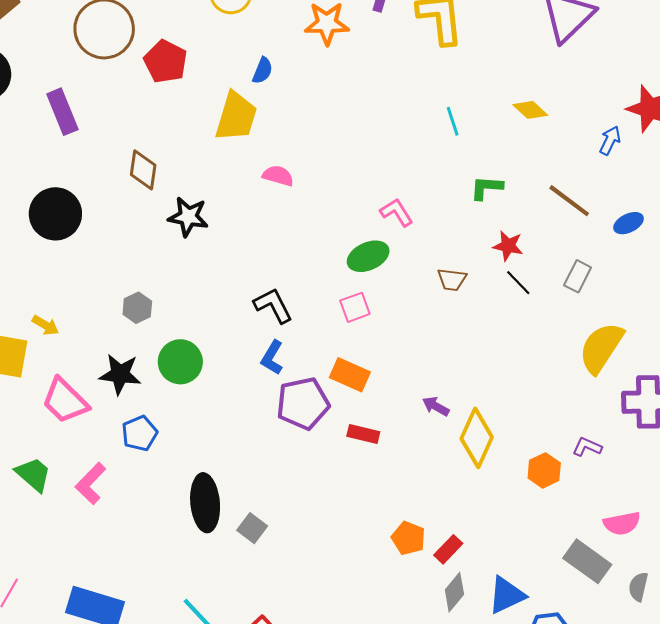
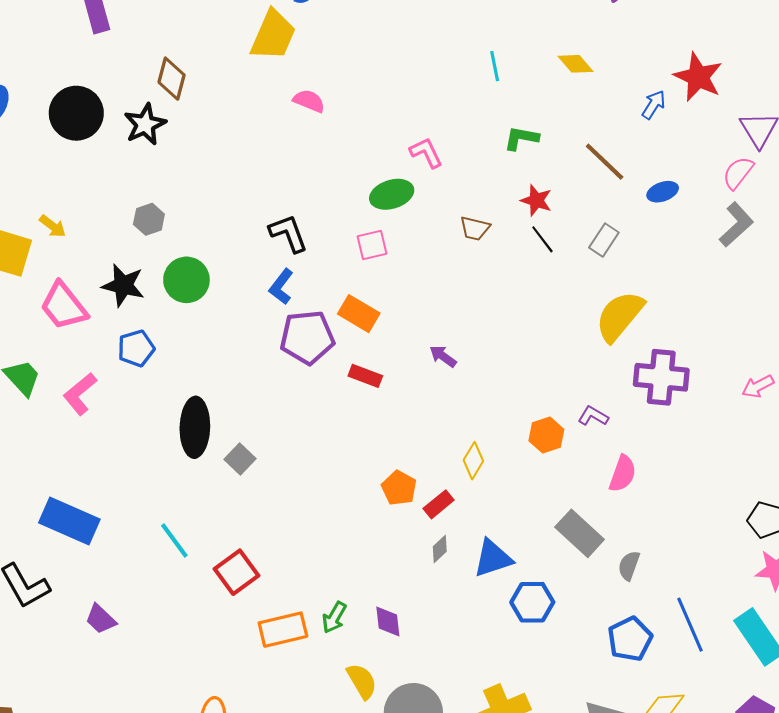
black star: (188, 217) -> (145, 124), moved, turned 30
yellow diamond: (477, 438) -> (473, 461), moved, size x0.6
pink semicircle: (622, 523) -> (623, 474), moved, turned -66
gray diamond: (454, 592) -> (440, 549), size x0.7

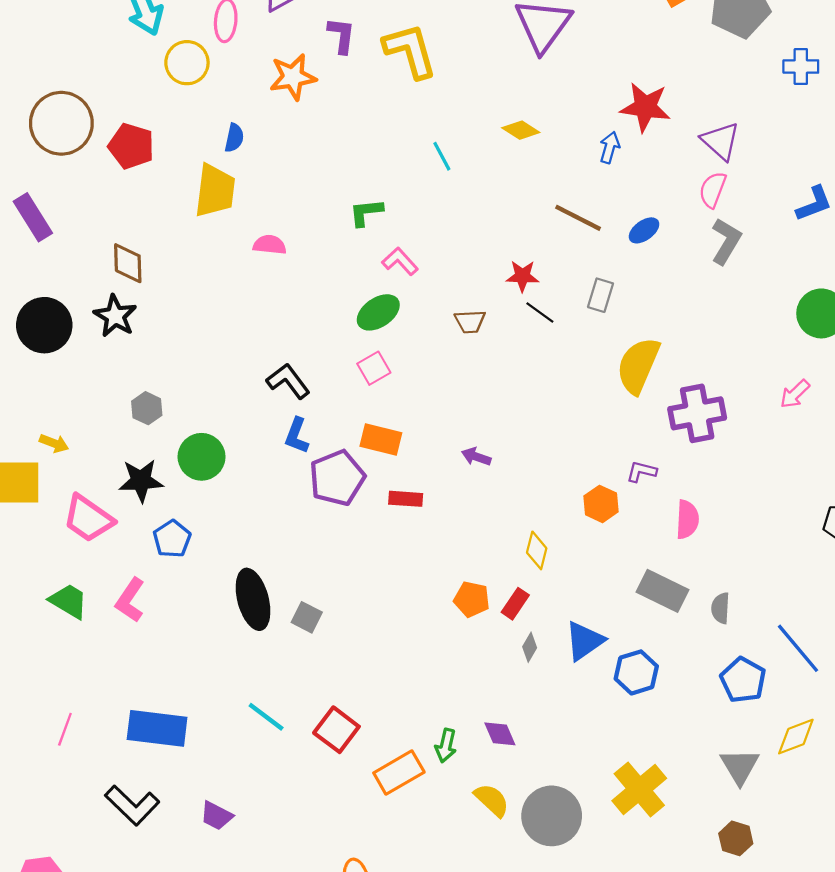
green L-shape: (521, 138) -> (366, 212), moved

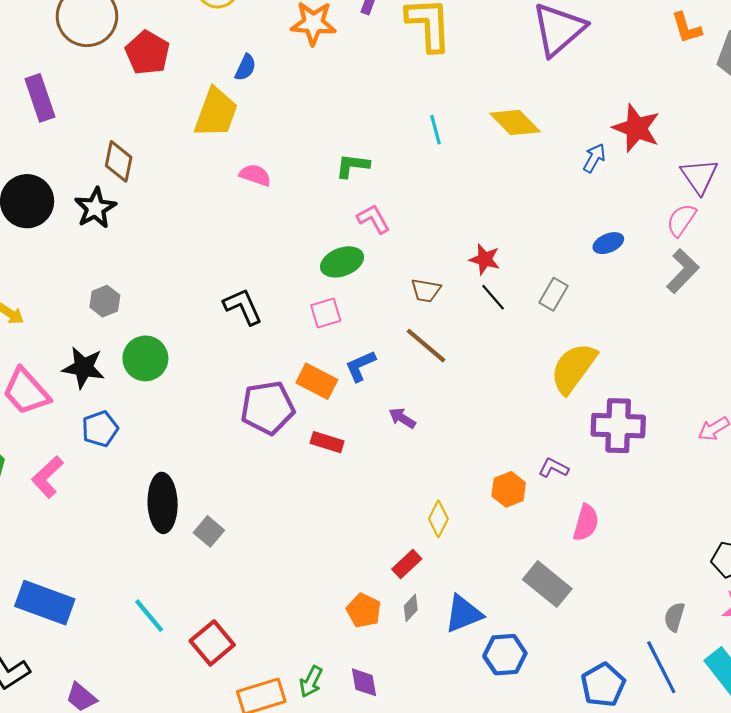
yellow diamond: (521, 130) -> (515, 123), size x1.4
brown line: (578, 218) -> (426, 346), moved
blue L-shape: (297, 436) -> (360, 366), moved, turned 32
orange pentagon: (472, 599) -> (364, 611), moved
gray semicircle: (720, 608) -> (674, 617), moved

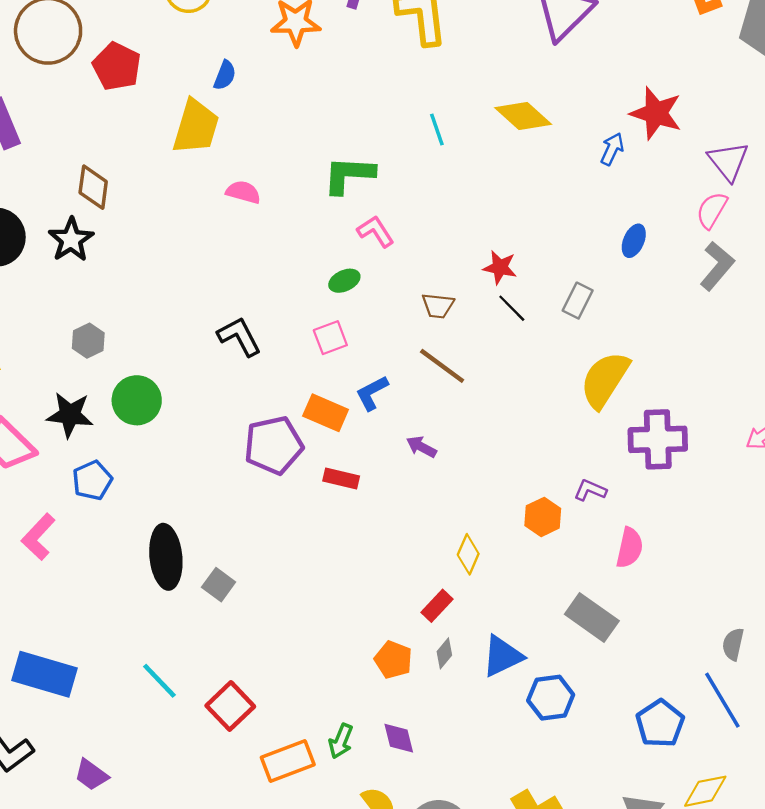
green L-shape: (352, 166) -> (349, 175), size x1.4
blue ellipse: (608, 243) -> (634, 241), turned -40
green ellipse: (342, 262) -> (344, 281), size x0.7

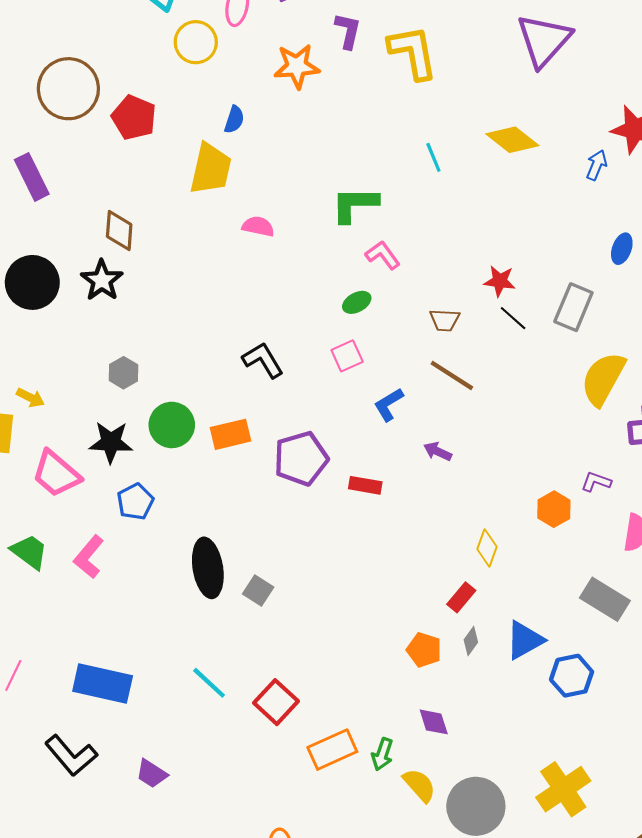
gray rectangle: (578, 301) -> (573, 307), size x1.4
orange rectangle: (326, 413) -> (231, 434), moved, turned -33
green arrow: (341, 741) -> (382, 754), moved

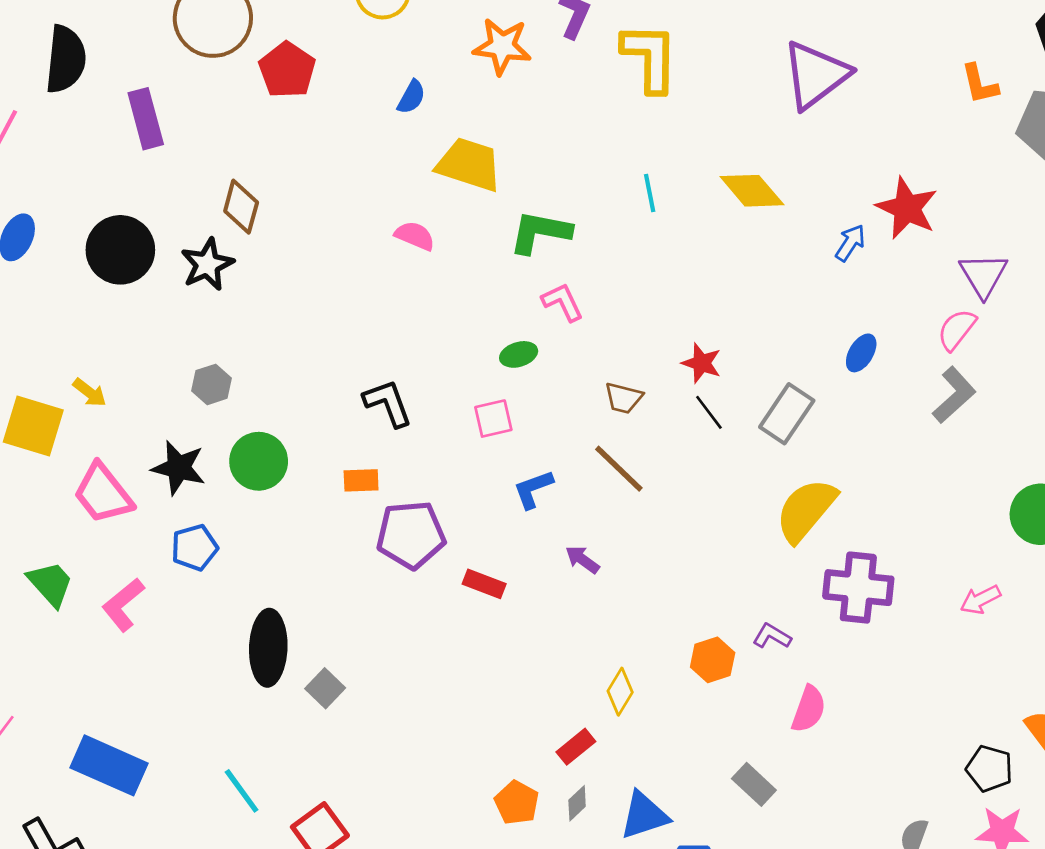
yellow trapezoid: (211, 169) -> (469, 164), moved, turned -96
orange rectangle: (231, 434) -> (361, 480), moved, size x0.7
gray rectangle: (605, 599) -> (754, 784), size x0.7

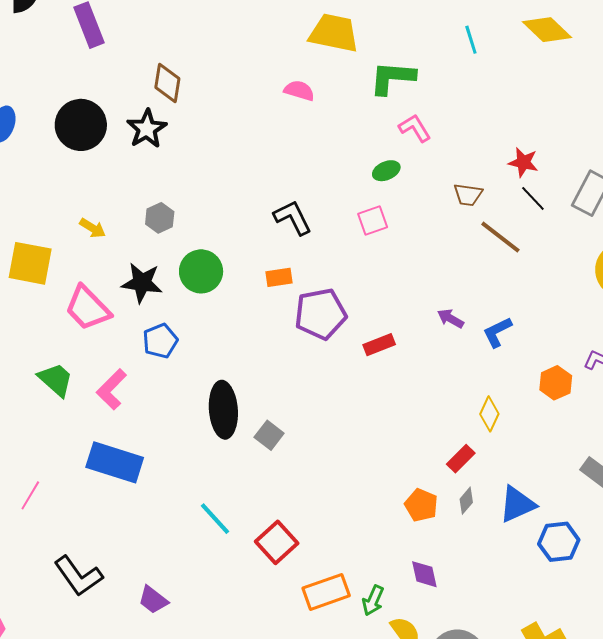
yellow arrow: (90, 392) -> (93, 228), moved
brown line: (619, 469) -> (500, 237), moved
blue L-shape: (533, 489) -> (497, 332), moved
red rectangle: (484, 584) -> (379, 345), turned -36
blue rectangle: (109, 765) -> (115, 462), moved

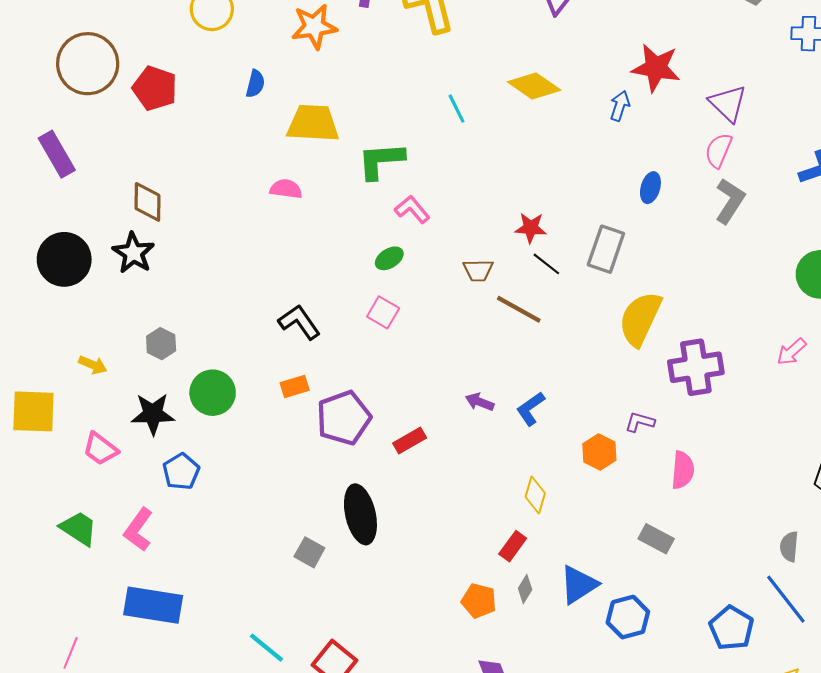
pink square: (373, 221) -> (383, 312), turned -32
pink trapezoid: (88, 308) -> (100, 449), size x0.7
black ellipse: (223, 410) -> (360, 514), moved

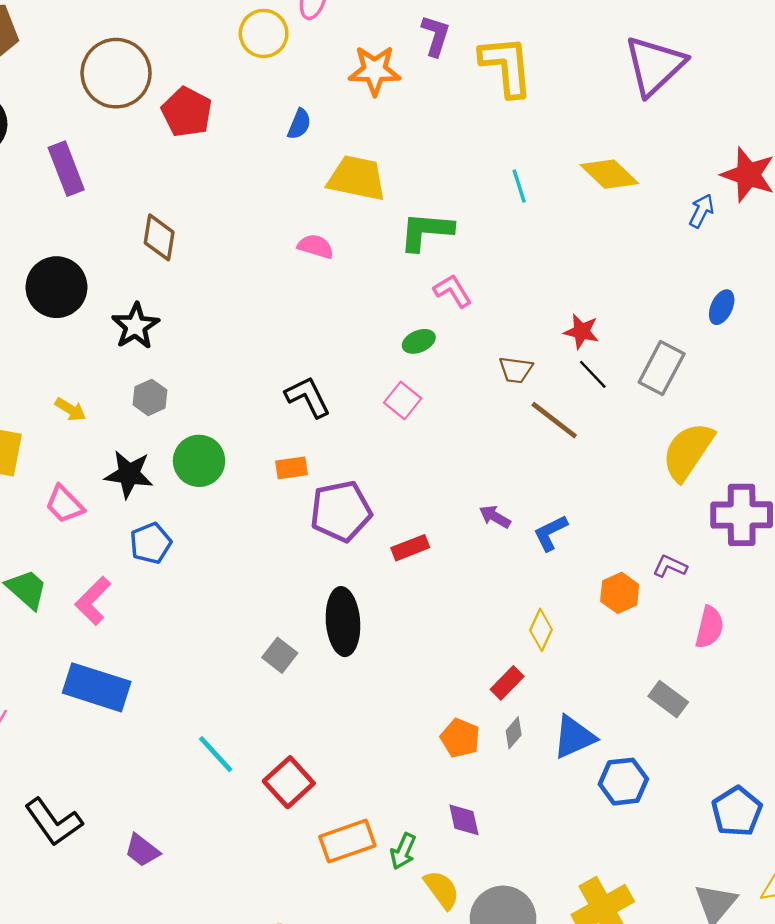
black star: (133, 253) -> (135, 326), moved

